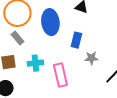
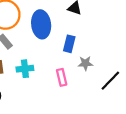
pink rectangle: (60, 75) -> (62, 77), moved, size x0.7

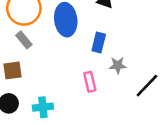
cyan cross: (25, 69) -> (43, 107), moved

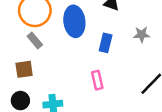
gray star: (118, 65) -> (142, 35), moved

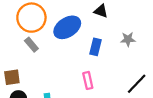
blue ellipse: (74, 21) -> (67, 27), turned 64
brown square: (24, 69) -> (12, 77), moved

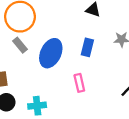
blue ellipse: (67, 27) -> (51, 53), moved, turned -32

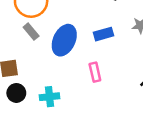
blue rectangle: (87, 47) -> (104, 34), turned 60

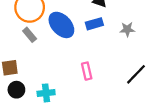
blue rectangle: (104, 34) -> (94, 24), moved
blue ellipse: (64, 40) -> (61, 25), moved, turned -68

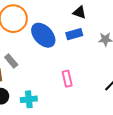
gray rectangle: (30, 35) -> (11, 61), moved

